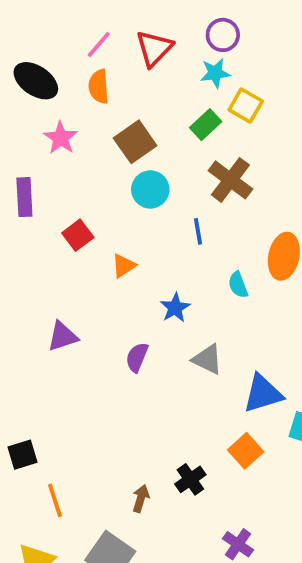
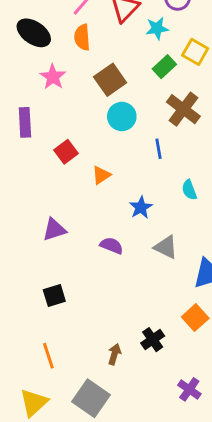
cyan star: (215, 73) -> (157, 28), moved
purple semicircle: (137, 357) -> (112, 246), turned 90
black square: (22, 455) -> (54, 296), moved

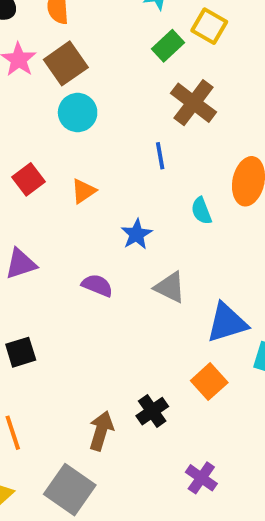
brown square: (110, 80) -> (66, 63), moved
cyan circle: (122, 116) -> (78, 113), moved
red square: (66, 152) -> (29, 179), moved
brown arrow: (114, 354) -> (101, 431), size x1.4

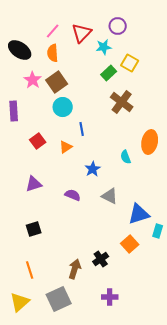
blue line: (160, 156) -> (82, 129), moved
purple cross: (201, 478) -> (110, 297), moved, turned -35
gray square: (70, 490) -> (59, 299), turned 30

